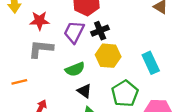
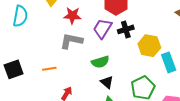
yellow hexagon: (108, 56) -> (149, 46), moved

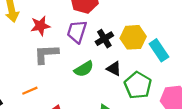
black cross: (126, 29) -> (104, 39), moved
black triangle: (107, 82) -> (114, 69), moved

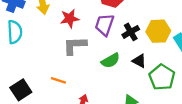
orange line: (30, 91) -> (58, 80), turned 40

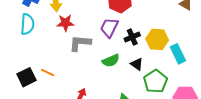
red star: (70, 18) -> (65, 23), moved
orange line: (58, 80) -> (48, 73), moved

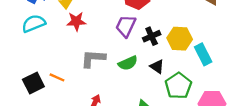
cyan semicircle: (27, 24) -> (34, 23), turned -115
gray L-shape: (80, 43) -> (93, 58), moved

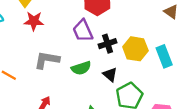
purple trapezoid: (126, 26) -> (83, 31), turned -55
cyan rectangle: (203, 54) -> (164, 56), moved

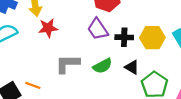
black cross: (108, 44) -> (124, 37), turned 30

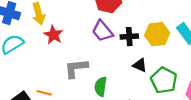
red star: (48, 28) -> (53, 35), turned -30
green semicircle: (103, 66) -> (101, 87), moved, turned 132

